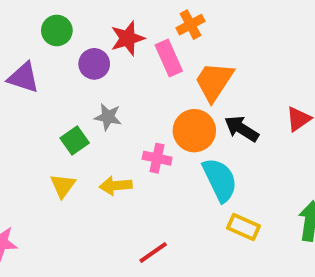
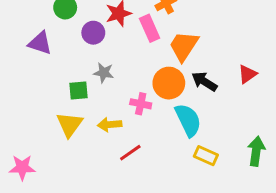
green square: (75, 140) -> (78, 90), turned 30
yellow triangle: (63, 186) -> (70, 125), size x1.4
red line: (153, 252) -> (130, 153), moved

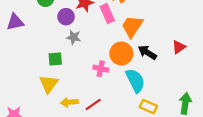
purple triangle: (40, 43) -> (15, 22), moved, turned -30
gray star: (104, 73) -> (74, 37), moved
yellow arrow: (110, 125) -> (69, 102), moved

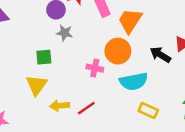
black arrow: (147, 52) -> (160, 55), moved
cyan semicircle: (135, 81) -> (134, 81), turned 105

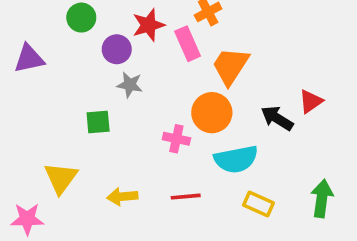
yellow triangle: (37, 85) -> (61, 178), moved
red line: (86, 108) -> (186, 197), moved, turned 30

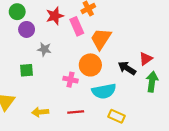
purple circle: (117, 49) -> (27, 29), moved
green arrow: (322, 198) -> (152, 82), moved

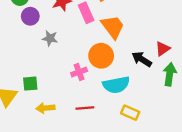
orange trapezoid: (101, 39) -> (113, 27), turned 110
green square: (27, 70) -> (30, 84), moved
pink cross: (70, 80) -> (79, 72), turned -32

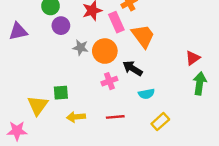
orange circle: (101, 56) -> (105, 51), moved
black arrow: (142, 59) -> (133, 68), moved
cyan semicircle: (116, 85) -> (146, 94), size x0.6
yellow rectangle: (130, 113) -> (160, 122), turned -66

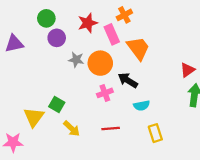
green square: (61, 93) -> (57, 104), turned 35
yellow arrow: (76, 117) -> (72, 129), turned -132
yellow rectangle: (160, 122) -> (155, 133), turned -66

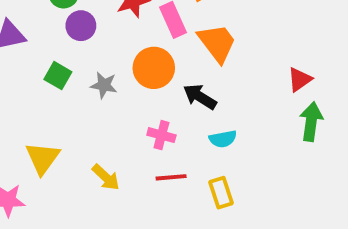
gray star: (76, 60) -> (104, 85), moved
pink cross: (105, 93) -> (161, 135), moved, turned 35
green square: (57, 104) -> (58, 76), moved
yellow rectangle: (155, 133) -> (221, 193), moved

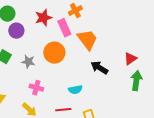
black arrow: (200, 97) -> (99, 68), moved
pink cross: (161, 135) -> (36, 88), moved
cyan semicircle: (223, 139) -> (75, 90), moved

